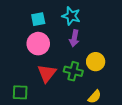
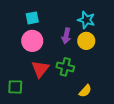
cyan star: (71, 16) -> (86, 20), moved
yellow circle: (96, 62) -> (86, 41), moved

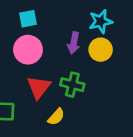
cyan star: (86, 20) -> (101, 21), turned -30
yellow semicircle: (85, 91) -> (56, 117), moved

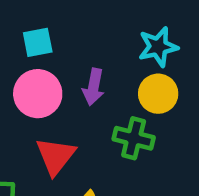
purple arrow: (74, 43) -> (93, 87), moved
green cross: (72, 85) -> (134, 138), moved

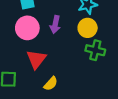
green cross: (134, 138) -> (95, 50), moved

